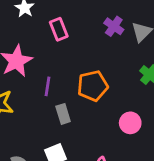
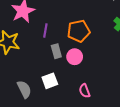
pink circle: (130, 123) -> (75, 57), moved

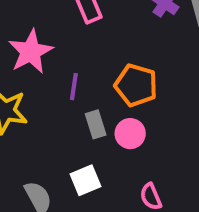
orange pentagon: (79, 31) -> (136, 85), turned 30

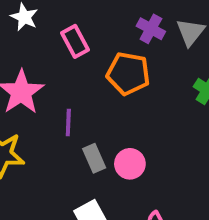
orange pentagon: (136, 85) -> (128, 73), moved

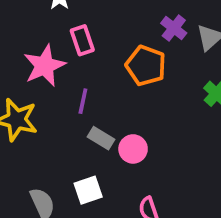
pink rectangle: (75, 41) -> (82, 40), moved
gray rectangle: (94, 158) -> (101, 138), turned -45

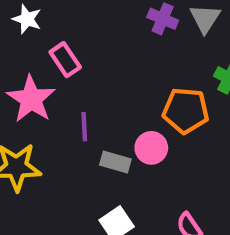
orange pentagon: (146, 66) -> (186, 111), moved
pink circle: (133, 149) -> (151, 148), moved

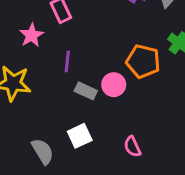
pink star: (31, 99) -> (32, 35), size x0.7

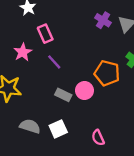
purple line: (67, 62) -> (54, 62), moved, turned -49
gray semicircle: (43, 151) -> (30, 126), moved, turned -42

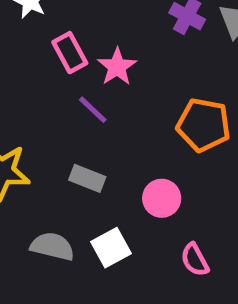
pink star: (23, 52) -> (117, 67), moved
pink circle: (84, 90) -> (162, 198), moved
gray rectangle: (63, 95) -> (87, 178), moved

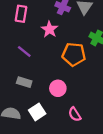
pink rectangle: (70, 53) -> (21, 14), moved, turned 42
pink star: (117, 67) -> (49, 29), moved

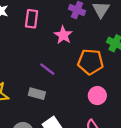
purple line: (24, 52) -> (47, 69), moved
pink circle: (58, 88) -> (97, 96), moved

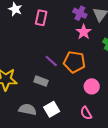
pink star: (63, 35) -> (84, 32), moved
orange pentagon: (90, 62) -> (74, 62), moved

